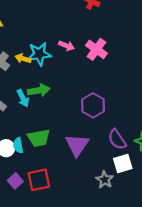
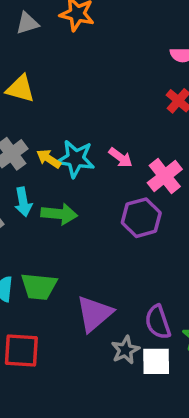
cyan arrow: (23, 98) -> (23, 202), moved
purple hexagon: (93, 105) -> (141, 218), moved
gray star: (105, 180) -> (125, 350), moved

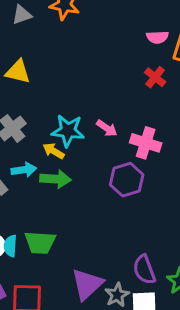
yellow arrow: (49, 159) -> (54, 151), moved
pink cross: (165, 176) -> (146, 143), turned -32
cyan arrow: (23, 202) -> (24, 170), turned -85
purple triangle: (94, 314) -> (87, 284), moved

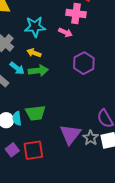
cyan star: (68, 131) -> (35, 27), moved
pink cross: (146, 143) -> (76, 14), moved
cyan arrow: (24, 170) -> (17, 68), turned 56

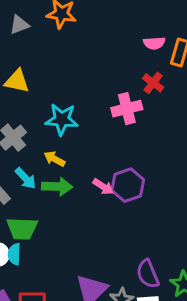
pink cross: (76, 14) -> (127, 109), turned -30
pink arrow: (65, 32) -> (103, 187), moved
green trapezoid: (36, 113) -> (22, 229), moved

